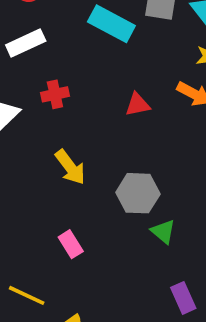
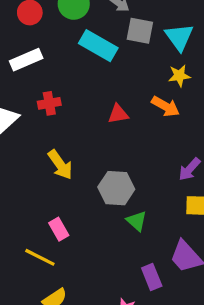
yellow line: (27, 295) -> (40, 257), moved

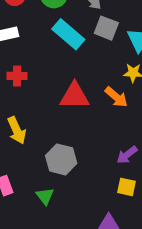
red triangle: (118, 114) -> (75, 96), size x1.6
green triangle: (137, 221) -> (45, 196), moved

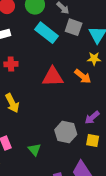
gray hexagon: (61, 159) -> (66, 132), moved

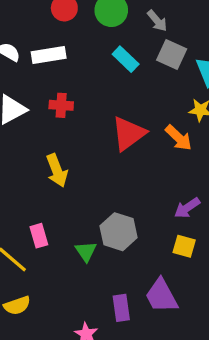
cyan rectangle: (46, 33) -> (126, 59), size x0.7
red triangle: (53, 77) -> (129, 134), turned -40
gray hexagon: (66, 132) -> (119, 232), moved

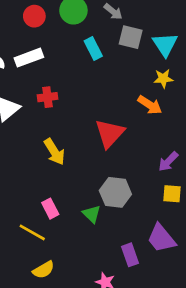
cyan rectangle: (126, 59) -> (93, 48), turned 30
red triangle: (129, 134) -> (110, 133), moved

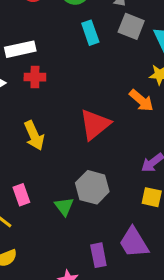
white rectangle: (29, 58) -> (20, 49), moved

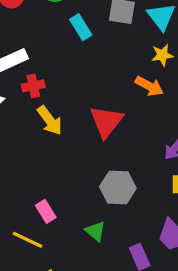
yellow arrow: (34, 136) -> (50, 120), moved
green triangle: (64, 206) -> (95, 231), moved

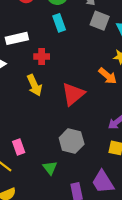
cyan rectangle: (81, 27) -> (59, 23), moved
red cross: (33, 86) -> (42, 57), moved

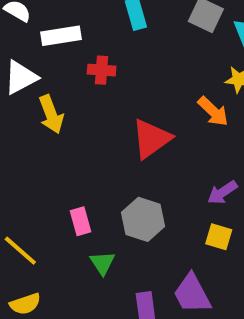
yellow arrow: (34, 85) -> (51, 114), moved
pink rectangle: (19, 147) -> (80, 221), moved

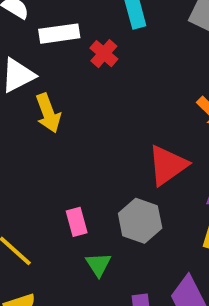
red cross: (102, 70) -> (104, 54), moved, turned 36
red triangle: (151, 139) -> (168, 165), moved

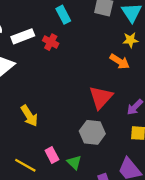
yellow arrow: (48, 113) -> (29, 116), moved
pink rectangle: (77, 222) -> (52, 155), moved

